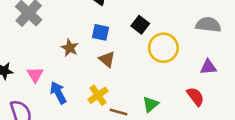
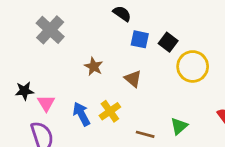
blue square: (101, 32) -> (140, 39), moved
pink triangle: (35, 75) -> (46, 103), moved
yellow cross: (98, 95) -> (110, 111), moved

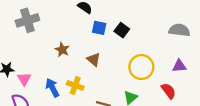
gray cross: (50, 30) -> (27, 20), turned 30
yellow circle: (193, 66) -> (141, 67), moved
yellow cross: (110, 111) -> (75, 85), turned -35

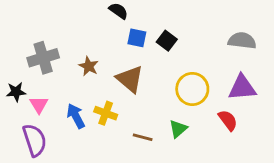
gray cross: (27, 20) -> (43, 58), moved
brown triangle: (94, 59) -> (130, 79), size x1.5
purple triangle: (179, 66) -> (242, 88), size x1.5

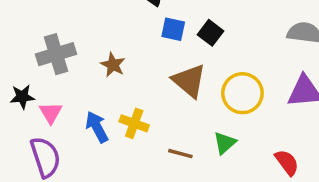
brown triangle: (130, 79) -> (189, 81), moved
red semicircle: (228, 120) -> (287, 162), moved

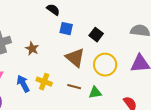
black square: (211, 33) -> (96, 35), moved
green triangle: (225, 143) -> (95, 93), turned 32
brown line: (180, 154) -> (74, 87), moved

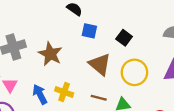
brown star: (32, 49) -> (50, 54), size x1.5

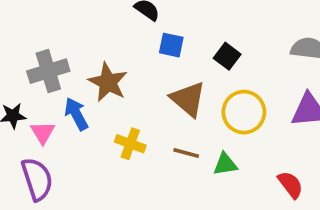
blue arrow: (40, 94) -> (76, 114), moved

